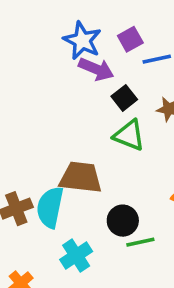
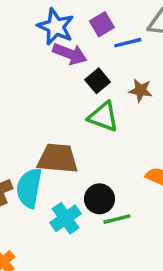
cyan cross: (76, 256) -> (66, 218), moved

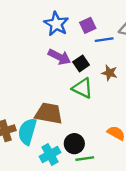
purple arrow: (70, 54) -> (59, 57), moved

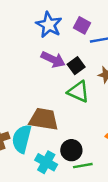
purple square: (88, 25) -> (82, 25), turned -35
cyan cross: (50, 154) -> (46, 162), turned -30

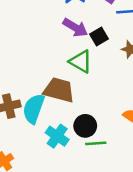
green triangle: (78, 92) -> (81, 62), moved

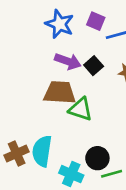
green triangle: (81, 62) -> (81, 109), moved
brown trapezoid: (59, 90) -> (60, 93), moved

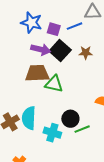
purple square: (96, 21) -> (54, 29), moved
black square: (94, 66) -> (60, 51), size x1.5

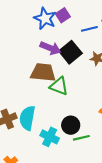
purple square: (54, 29) -> (63, 15), moved, turned 32

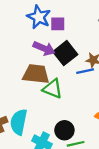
purple square: (63, 15) -> (58, 24), moved, turned 32
blue line: (89, 29) -> (85, 71), moved

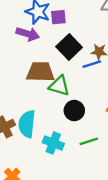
purple arrow: (44, 48) -> (28, 34), moved
black circle: (64, 130) -> (74, 111), moved

